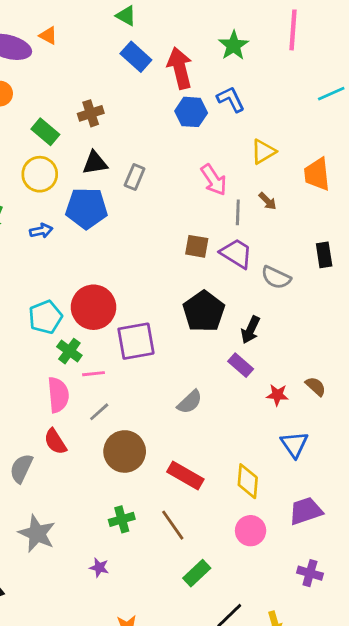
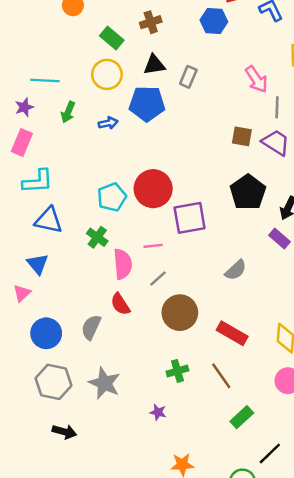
blue hexagon: (191, 112) -> (214, 21), moved
green cross: (69, 351) -> (97, 237), moved

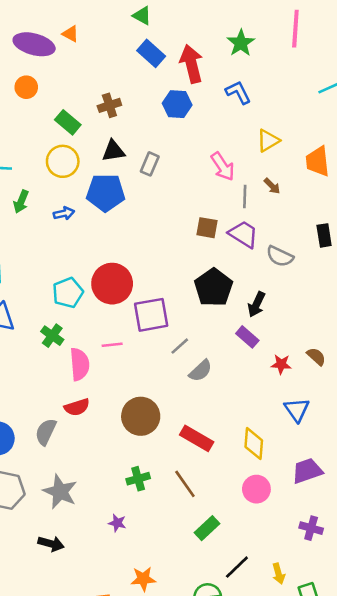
gray line: (158, 279) -> (180, 346), moved
red semicircle: (120, 304) -> (77, 407), turned -75
black arrow: (64, 432) -> (51, 544), moved

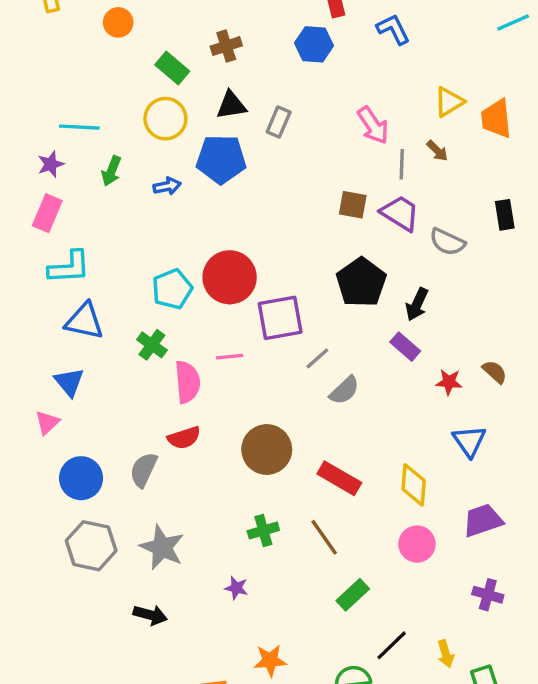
yellow triangle: (268, 141) -> (449, 102), moved

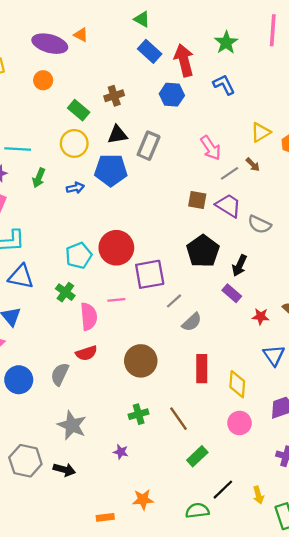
gray rectangle: (279, 122) -> (149, 146), size x1.4
gray line: (402, 164) -> (230, 173), turned 54
red rectangle: (339, 478) -> (202, 369), moved, turned 60
gray hexagon: (91, 546) -> (25, 461), moved

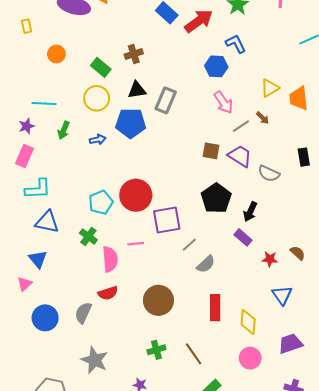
red arrow: (184, 60) -> (199, 21), turned 68
orange circle: (43, 80) -> (56, 54), moved
blue hexagon: (172, 95) -> (216, 66), moved

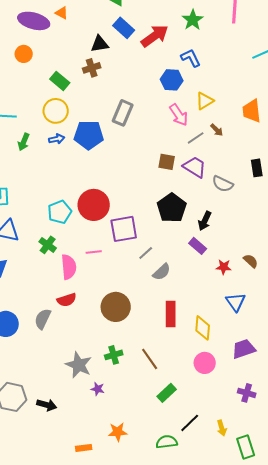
orange circle: (56, 54) -> (24, 54), moved
yellow triangle: (270, 88) -> (205, 101), moved
black triangle: (137, 90) -> (100, 44), moved
blue arrow: (98, 140) -> (57, 139), moved
gray star: (95, 360) -> (79, 365), moved

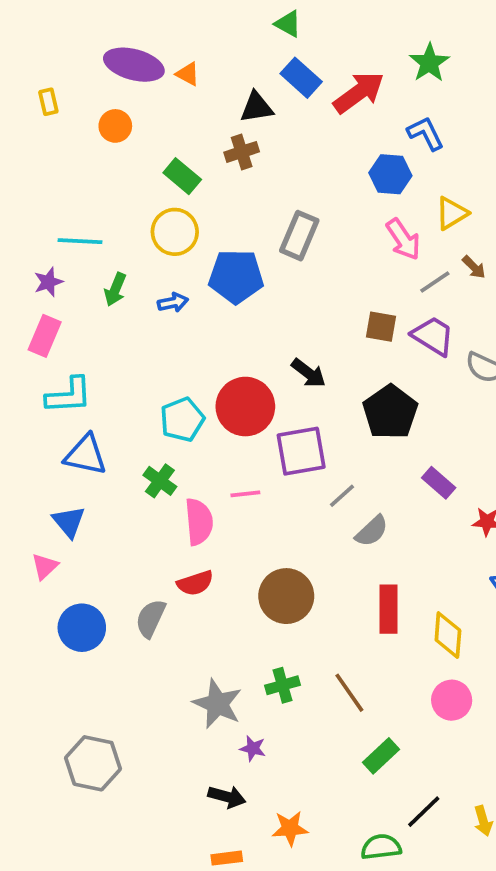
orange triangle: (62, 13) -> (188, 74), moved
blue arrow: (57, 139) -> (173, 302), moved
black arrow: (205, 221) -> (309, 373), moved, turned -78
black arrow: (47, 405) -> (227, 797), moved

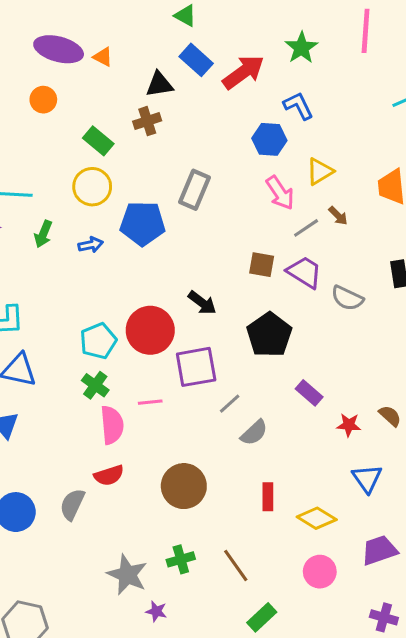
green cross: (160, 481) -> (95, 385), moved
red rectangle: (388, 609) -> (268, 497), size x0.7
yellow diamond: (448, 635) -> (317, 518), turned -63

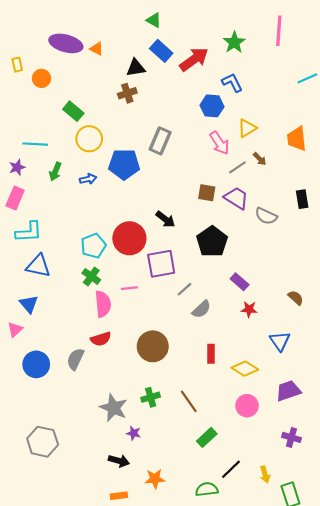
orange circle: (43, 100) -> (42, 78), moved
green rectangle: (98, 141) -> (73, 111), moved
red star: (349, 425) -> (249, 309), moved

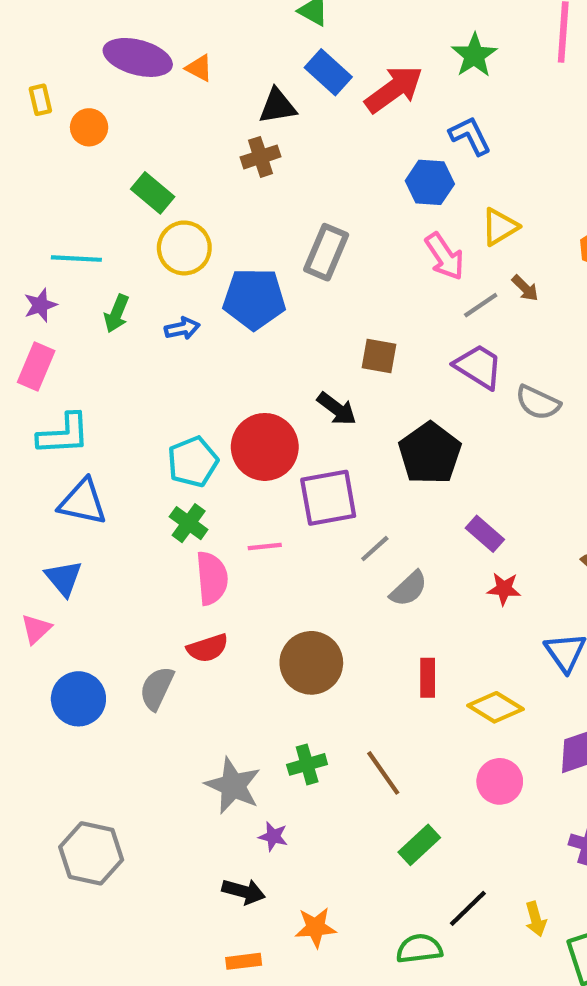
brown square: (207, 193) -> (379, 356), moved

